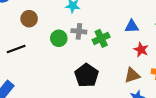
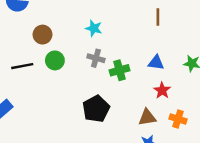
green circle: (59, 38) -> (55, 60), moved

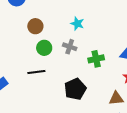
gray cross: (96, 58) -> (70, 47), moved
black line: (22, 66) -> (36, 72), moved

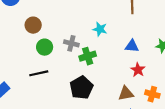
cyan star: (77, 24) -> (100, 29), moved
green cross: (96, 59) -> (88, 56), moved

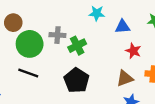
cyan star: (100, 29) -> (97, 13), moved
green circle: (45, 47) -> (30, 44), size x1.5
black line: (39, 73) -> (28, 73), turned 42

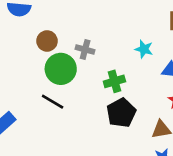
gray cross: (57, 35) -> (85, 50), moved
black pentagon: (76, 80) -> (121, 113), moved

